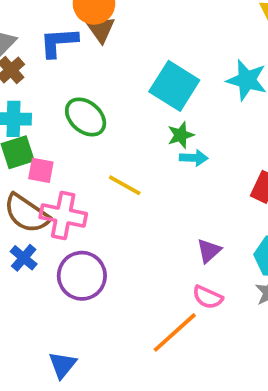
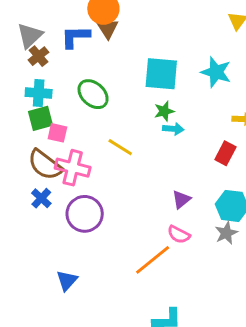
cyan square: (174, 86) -> (161, 74), turned -30

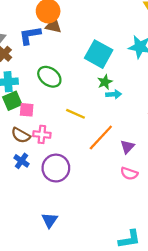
brown triangle: (108, 29) -> (53, 26), turned -36
cyan square: (161, 74) -> (99, 54), turned 32
brown semicircle: (45, 165) -> (21, 135), size x0.7
pink cross: (73, 168) -> (42, 134), size x0.7
orange line: (153, 260) -> (101, 138), moved

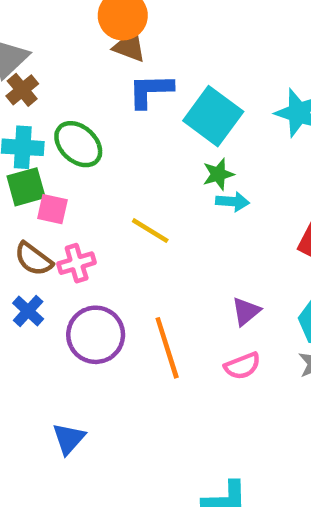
blue L-shape: (30, 35) -> (150, 91), moved
green ellipse: (49, 77) -> (78, 144), moved
pink cross: (42, 134) -> (77, 263), turned -30
orange line: (101, 138) -> (167, 348), moved, turned -68
pink semicircle: (129, 173) -> (242, 366), turned -48

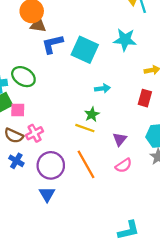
green star: (218, 174) -> (92, 114), moved
yellow line: (150, 231) -> (85, 128), moved
blue triangle: (69, 439) -> (47, 194), moved

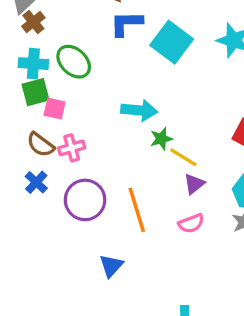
cyan arrow: (102, 88) -> (139, 110), moved, size x1.5
yellow line: (85, 128) -> (183, 157), moved
blue triangle: (47, 194) -> (111, 266), moved

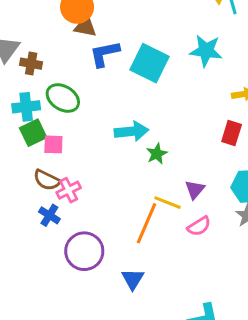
brown cross: (33, 22) -> (31, 64), moved, turned -30
pink cross: (72, 148) -> (69, 190), moved
yellow line: (183, 157) -> (167, 203), moved
purple circle: (85, 200) -> (84, 251), moved
orange line: (137, 210) -> (147, 223), turned 51

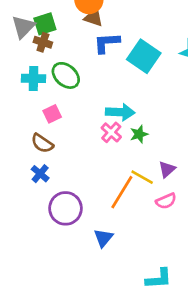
green square: (33, 133) -> (45, 24), moved
pink square: (53, 144) -> (52, 114), turned -36
pink cross: (69, 190) -> (111, 132), moved, turned -30

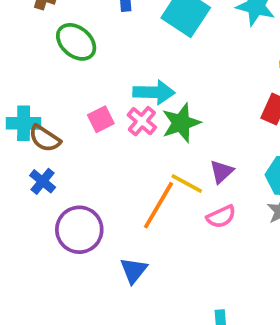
cyan cross: (34, 78) -> (24, 123), moved
pink square: (52, 114) -> (101, 119), moved
green star: (139, 134) -> (181, 123), size x1.5

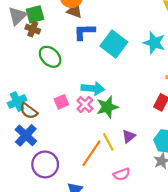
cyan cross: (24, 123) -> (17, 101), turned -30
blue cross: (43, 181) -> (26, 135), size x1.5
yellow line: (187, 183) -> (108, 142), turned 30
pink semicircle: (221, 217) -> (122, 174), moved

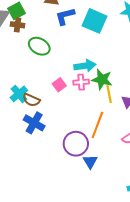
pink cross: (85, 105) -> (81, 82), turned -35
green star: (107, 107) -> (102, 80), turned -30
yellow line: (108, 142) -> (109, 94), moved, turned 30
purple circle: (45, 164) -> (76, 144), moved

